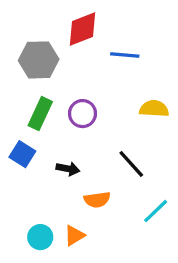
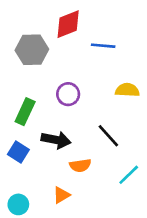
green rectangle: (40, 114) -> (25, 112), moved
blue square: (22, 154) -> (18, 152), moved
black arrow: (68, 169) -> (56, 140), size x1.5
cyan circle: (40, 237) -> (18, 204), moved

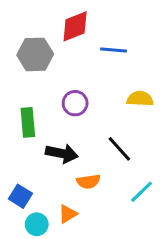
green rectangle: (25, 112) -> (28, 122), turned -30
blue square: (18, 152) -> (20, 196), moved
cyan circle: (18, 204) -> (37, 224), moved

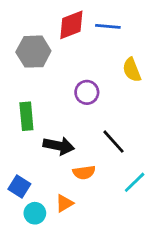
blue line: (113, 50) -> (108, 26), moved
yellow semicircle: (140, 99) -> (132, 70), moved, turned -115
purple circle: (75, 103) -> (87, 92), moved

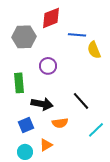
blue line: (108, 26) -> (77, 35), moved
purple circle: (87, 92) -> (48, 66), moved
blue square: (19, 187) -> (26, 125), moved, turned 35

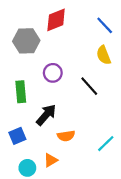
blue line: (77, 35) -> (105, 25), moved, turned 42
black line: (81, 101) -> (89, 86), moved
black arrow: (42, 104) -> (46, 115), turned -60
blue square: (26, 125) -> (17, 136), moved

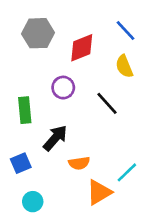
red diamond: (56, 20) -> (82, 48), moved
gray hexagon: (26, 41) -> (38, 33), moved
orange triangle: (51, 160) -> (99, 192), moved, size x1.5

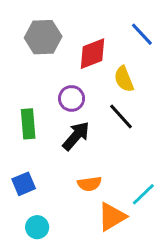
yellow semicircle: (124, 66) -> (124, 79), moved
black arrow: (55, 138) -> (76, 136), moved

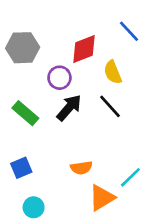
gray hexagon: (43, 37) -> (23, 48), moved
purple circle: (72, 98) -> (59, 78), moved
green rectangle: (28, 124) -> (25, 113), turned -44
black arrow: (76, 136) -> (69, 108), moved

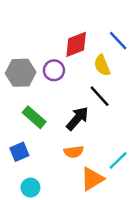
blue line: (129, 31) -> (118, 41), moved
gray hexagon: (23, 48) -> (21, 73), moved
black arrow: (69, 108) -> (77, 118), moved
green rectangle: (25, 113) -> (34, 117), moved

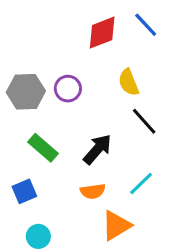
blue line: (118, 41) -> (146, 25), moved
red diamond: (76, 44) -> (102, 33), moved
black line: (100, 96) -> (144, 121), moved
cyan line: (118, 160) -> (141, 183), moved

